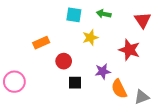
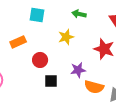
cyan square: (74, 15) -> (37, 15), moved
orange semicircle: (119, 89) -> (94, 87), turned -48

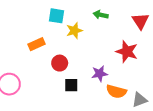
yellow star: (66, 37) -> (74, 31), moved

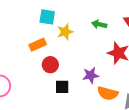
green arrow: (101, 15) -> (99, 24), moved
orange rectangle: (37, 44) -> (38, 45), moved

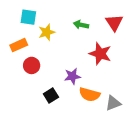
black square: (62, 87) -> (51, 96), moved, turned -32

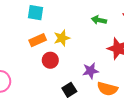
cyan square: (28, 17) -> (35, 13), moved
yellow star: (47, 32) -> (62, 38), moved

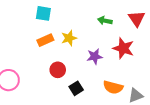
red circle: (50, 60) -> (58, 70), moved
purple star: (90, 71) -> (95, 56), moved

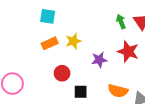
green arrow: (105, 21) -> (121, 22), moved, turned 56
black square: (76, 88) -> (81, 92), turned 32

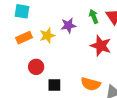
purple star: (99, 60) -> (68, 25), moved

